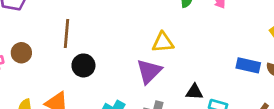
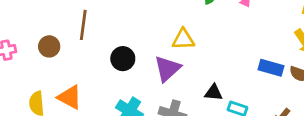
brown circle: (21, 53) -> (49, 46), moved
black circle: (83, 65) -> (123, 59), moved

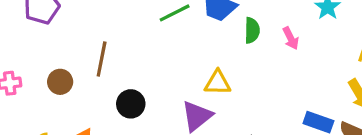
black circle: (123, 59) -> (131, 104), moved

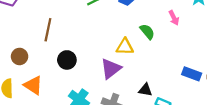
green semicircle: (252, 30) -> (147, 32), moved, turned -42
brown circle: (60, 82) -> (20, 56), moved

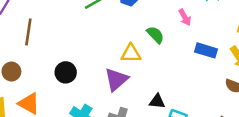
brown line: (48, 30) -> (28, 32), moved
blue rectangle: (192, 74) -> (206, 50), moved

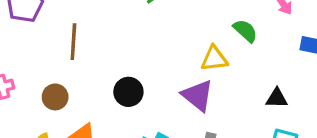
purple triangle: (116, 79) -> (198, 95), turned -35
black triangle: (157, 101) -> (277, 98), moved

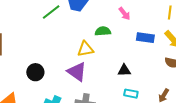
green semicircle: (245, 31) -> (103, 31), turned -42

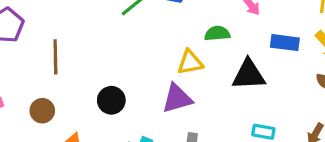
black triangle: (124, 70) -> (249, 75), moved, size x1.6
purple triangle: (77, 72) -> (177, 98), turned -50

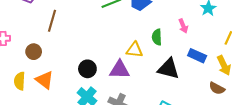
green semicircle: (217, 33) -> (157, 37), turned -105
black circle: (111, 100) -> (87, 69), moved

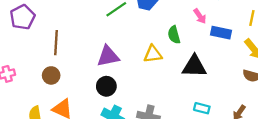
brown circle: (34, 52) -> (51, 75), moved
blue rectangle: (197, 56) -> (221, 33), moved
purple triangle: (120, 70) -> (108, 56), moved

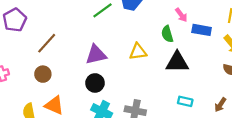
green semicircle: (174, 35) -> (167, 34), moved
brown line: (56, 43) -> (47, 43), turned 40

